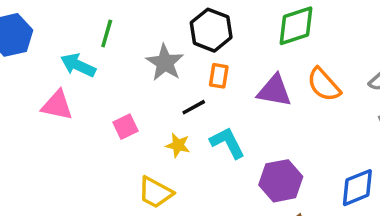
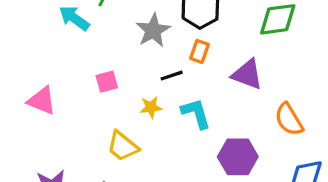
orange semicircle: (324, 85) -> (289, 119), moved
pink triangle: (57, 105) -> (42, 101), moved
yellow star: (178, 145) -> (151, 107), turned -30

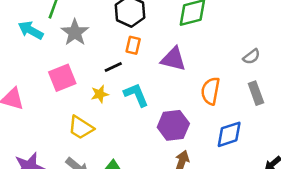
gray star: (153, 30) -> (75, 32), moved
pink square: (107, 82) -> (62, 78), size x1.5
orange semicircle: (289, 119) -> (210, 91), turned 48

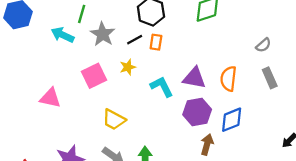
purple triangle: (173, 59) -> (194, 78), moved
black line: (113, 67) -> (135, 40), moved
yellow star: (100, 94) -> (128, 67), moved
blue diamond: (229, 134) -> (232, 120), moved

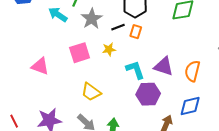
purple hexagon: (197, 112) -> (148, 94), moved

